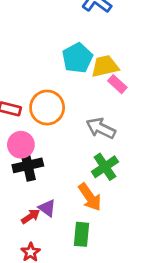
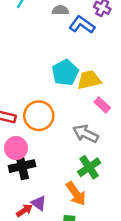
pink rectangle: (117, 84) -> (102, 105), moved

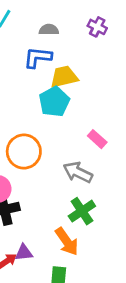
blue L-shape: (82, 25) -> (38, 57), moved, turned -30
yellow trapezoid: (89, 80) -> (64, 77), moved
purple triangle: (39, 203) -> (24, 253), turned -42

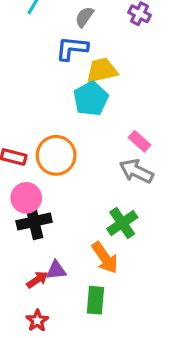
gray semicircle: (49, 30) -> (84, 17), turned -54
gray arrow: (78, 172) -> (136, 171), moved

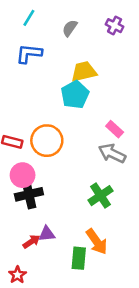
blue L-shape: (72, 48) -> (29, 54), moved
orange arrow: (105, 258) -> (97, 242), moved
red star: (37, 321) -> (17, 275), moved

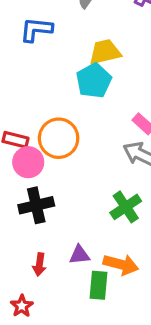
pink circle: (23, 175) -> (28, 162), moved
purple triangle: (47, 234) -> (79, 255), moved
red arrow: (31, 242) -> (39, 264), turned 132
orange arrow: (97, 242) -> (121, 264), turned -40

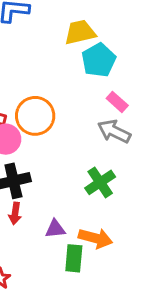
cyan pentagon: (94, 81) -> (99, 60), moved
red arrow: (39, 264) -> (15, 213), moved

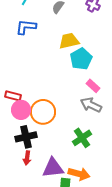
orange circle: (35, 116) -> (43, 112), moved
purple triangle: (55, 229) -> (53, 168), size x1.6

